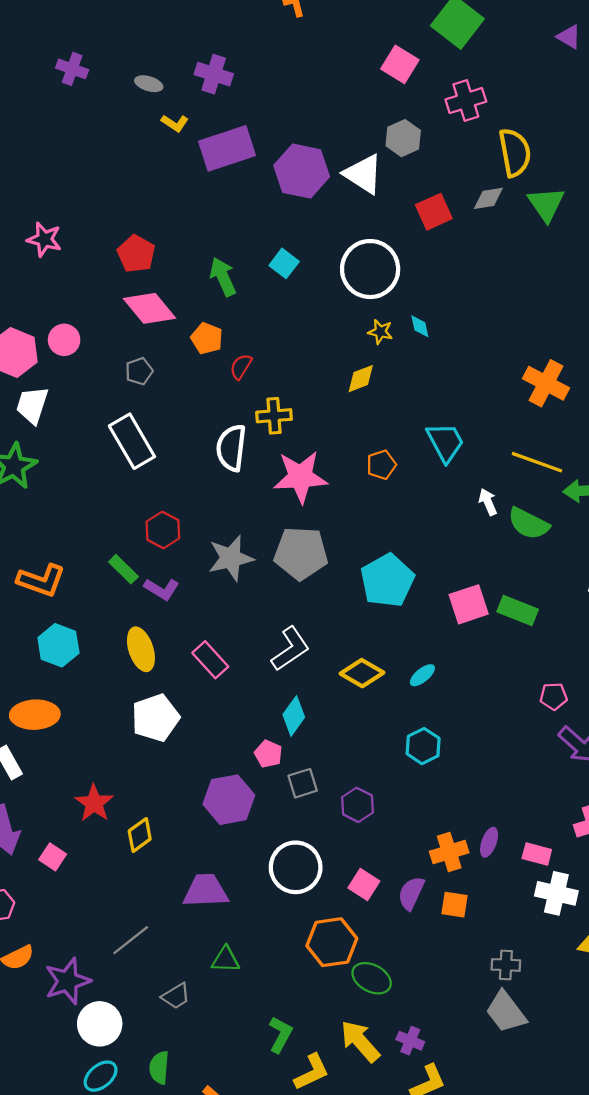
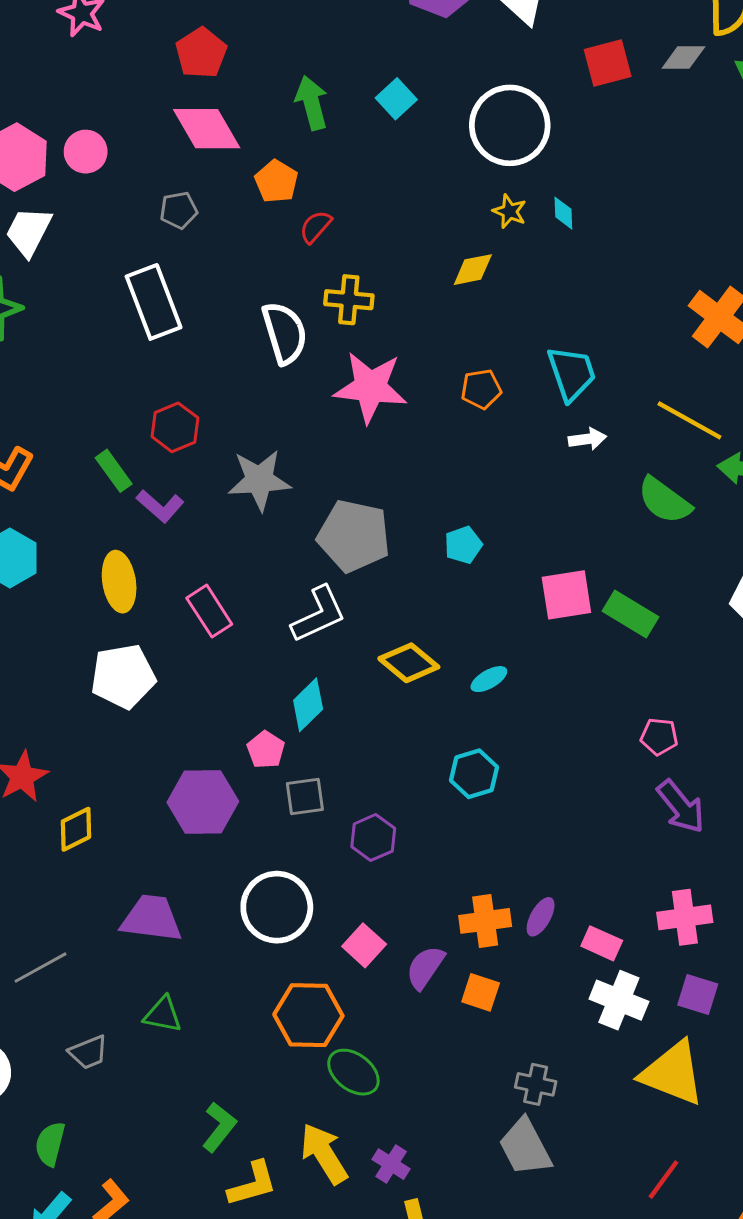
white semicircle: (231, 448) -> (285, 333), turned 147
white arrow: (488, 502) -> (587, 439), moved, turned 96
gray pentagon: (301, 553) -> (354, 536), moved
cyan pentagon: (387, 581) -> (463, 545), size x0.5

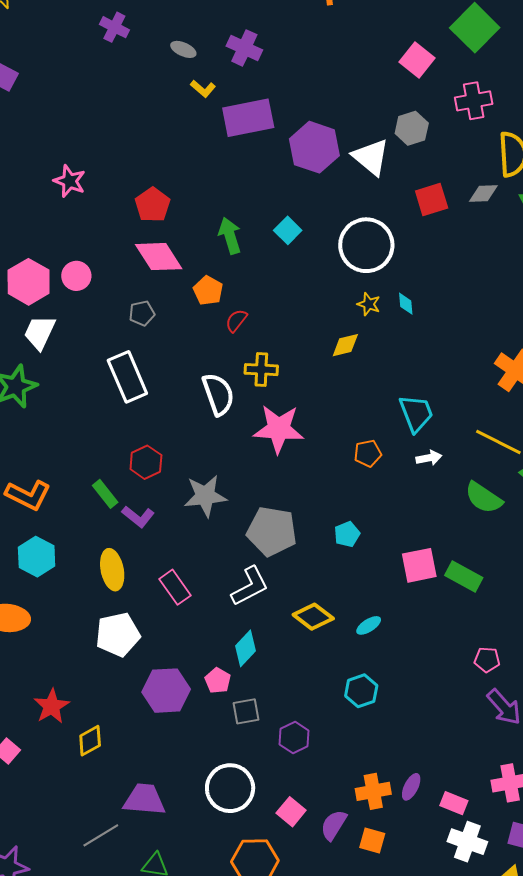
orange pentagon: (481, 389) -> (368, 453), moved
purple hexagon: (203, 802) -> (166, 691), moved
gray line: (41, 968) -> (101, 835), moved

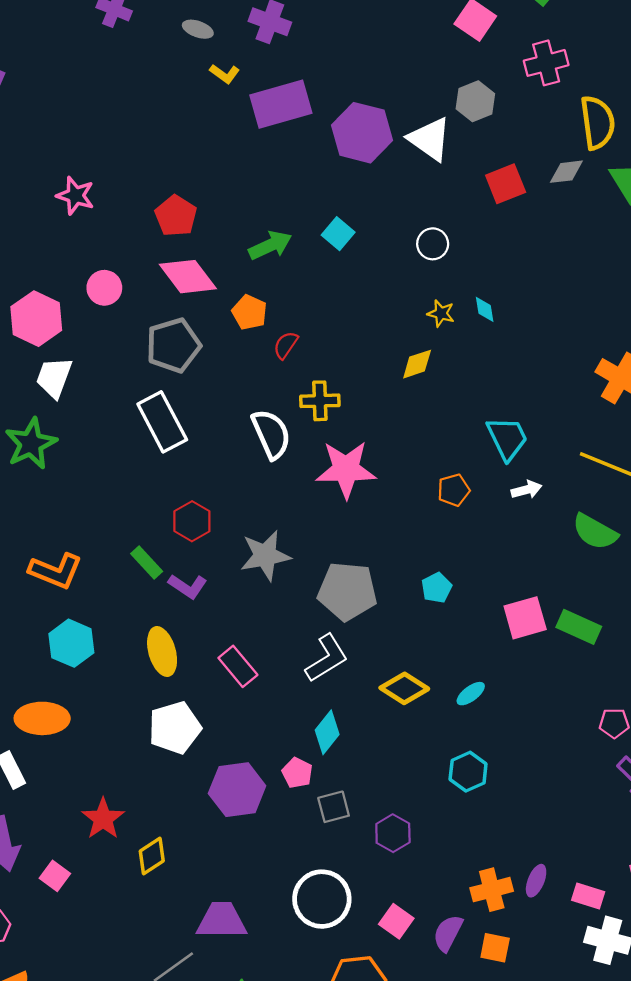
green arrow: (230, 236) -> (270, 245), turned 87
white circle: (366, 245) -> (433, 244), size x0.5
pink circle: (76, 276) -> (104, 288), moved
gray pentagon: (142, 313) -> (173, 345), size x1.8

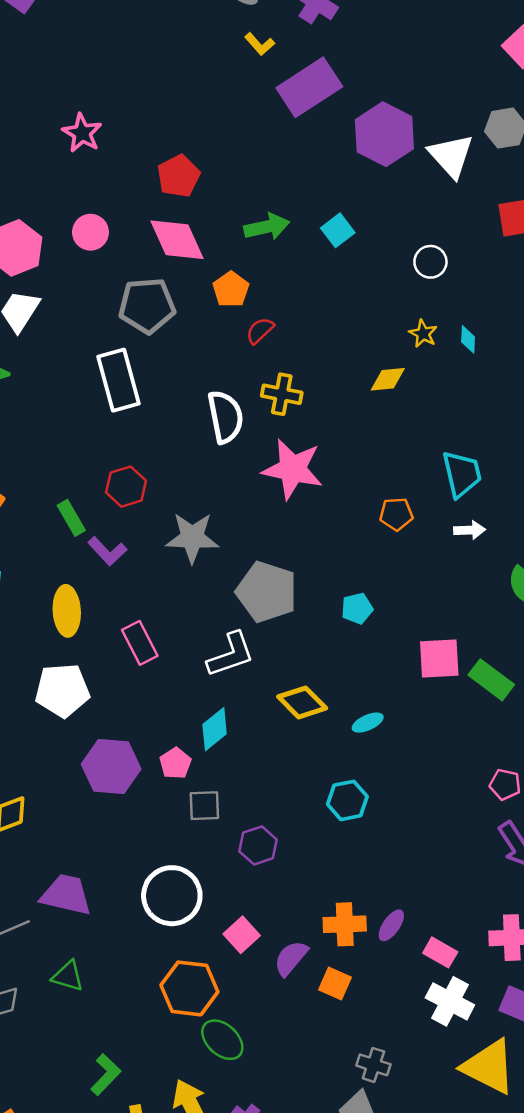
purple rectangle: (281, 104) -> (309, 87), turned -30

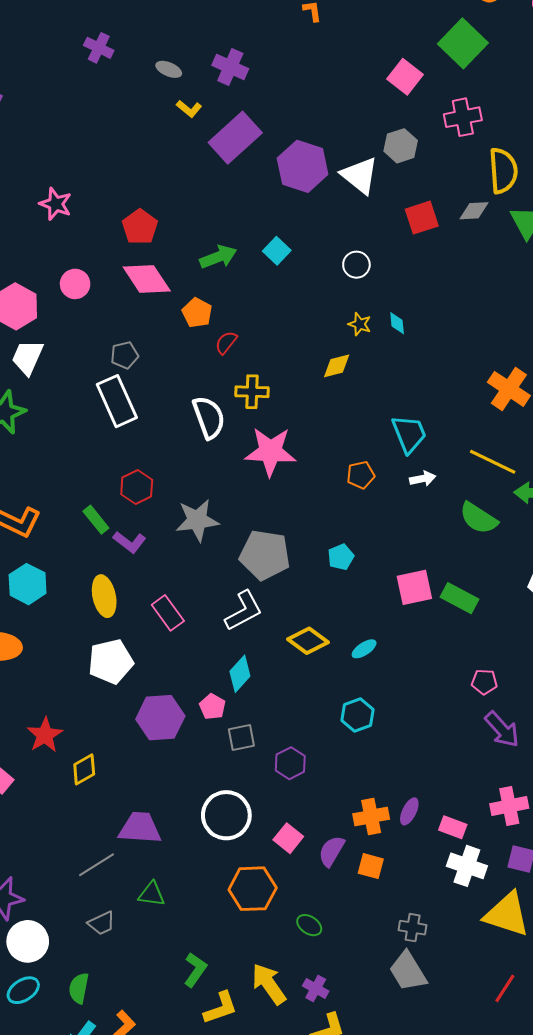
gray pentagon: (147, 306) -> (124, 355), moved, size x0.6
green ellipse: (222, 1040) -> (309, 925), moved, size x0.7

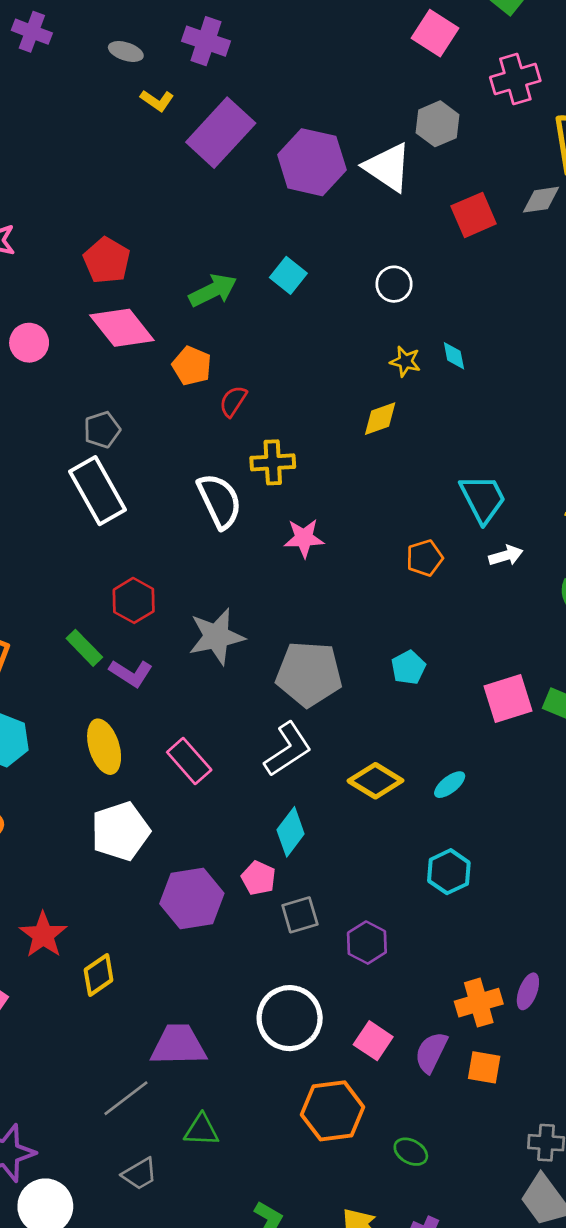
pink star: (270, 451) -> (304, 538), size x0.6

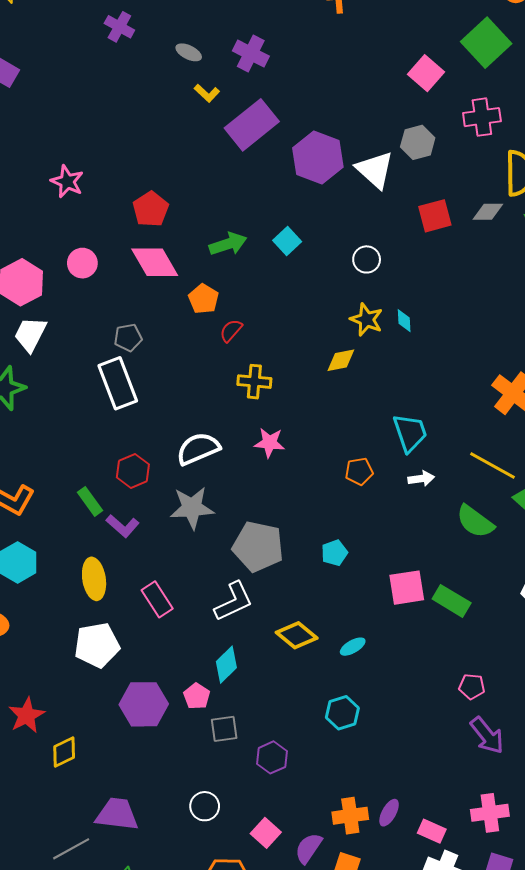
yellow star: (405, 361) -> (366, 320), size x1.4
white semicircle: (219, 501) -> (198, 449), moved, turned -96
white circle: (290, 1018) -> (205, 806), size x0.6

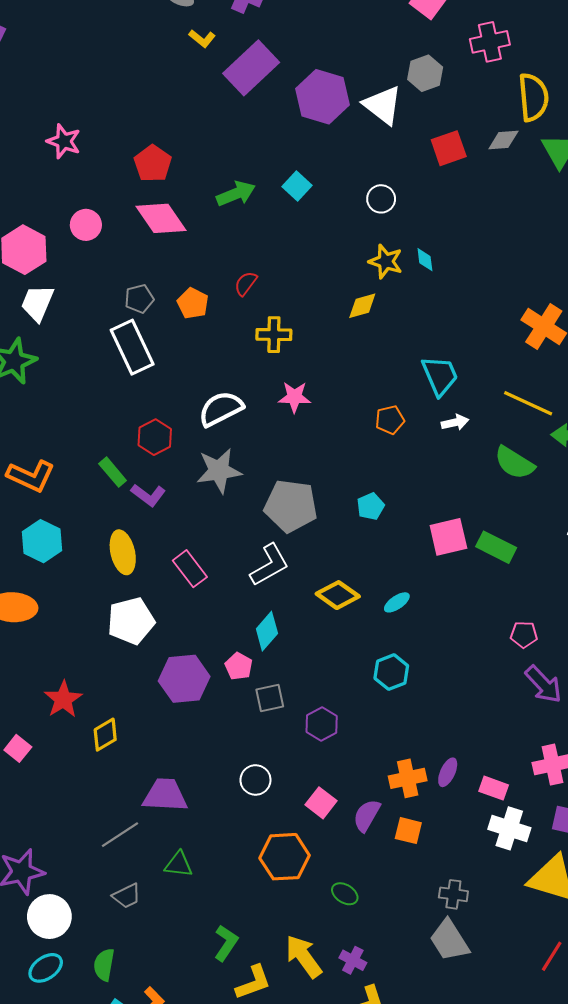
orange pentagon: (204, 299) -> (193, 303), moved

